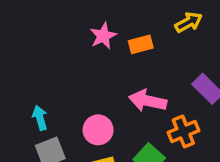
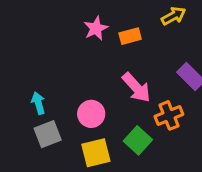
pink arrow: (148, 101) -> (136, 87), turned -144

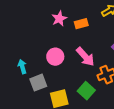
pink circle: (91, 114) -> (55, 57), moved
gray square: (48, 134) -> (38, 83), moved

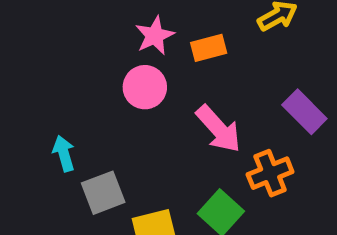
pink circle: (55, 57) -> (145, 87), moved

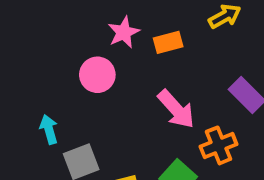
pink circle: (145, 87) -> (97, 75), moved

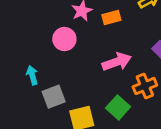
pink arrow: (176, 109) -> (117, 62), turned -68

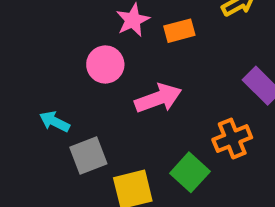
pink arrow: (117, 62) -> (158, 98), moved
cyan arrow: (32, 75) -> (55, 122), turned -48

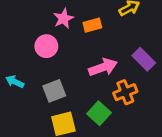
pink arrow: (158, 98) -> (103, 67), moved
gray square: (88, 155) -> (54, 91), moved

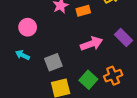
pink circle: (46, 46) -> (28, 27), moved
orange cross: (125, 92) -> (113, 76), moved

